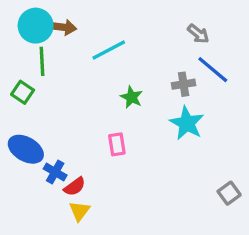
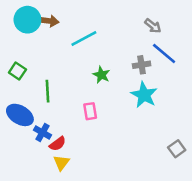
green line: (42, 61) -> (47, 91), moved

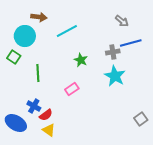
cyan circle: (27, 20) -> (25, 36), moved
blue line: (164, 54) -> (131, 43), turned -55
pink rectangle: (90, 111) -> (72, 89), turned 64
blue ellipse: (20, 115) -> (16, 123), moved
yellow triangle: (61, 163) -> (49, 130), turned -32

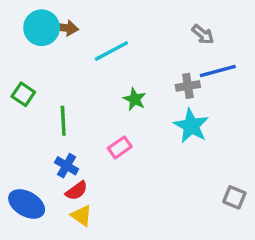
cyan circle: (25, 36) -> (42, 28), moved
blue cross: (34, 106) -> (67, 166), moved
gray square: (141, 119) -> (234, 197), turned -32

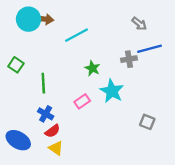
cyan star: (191, 126) -> (112, 91), moved
gray square: (234, 197) -> (147, 122), moved

